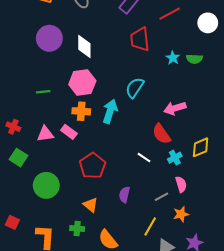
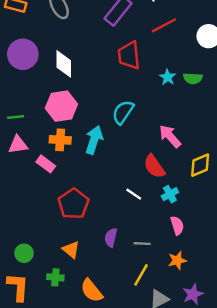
pink arrow: (175, 108) -> (170, 136), turned 65
pink triangle: (45, 134) -> (18, 145), moved
yellow diamond: (201, 147) -> (200, 165), moved
green circle: (46, 185) -> (24, 253), moved, size x0.6
gray line: (161, 197) -> (142, 244), moved, turned 32

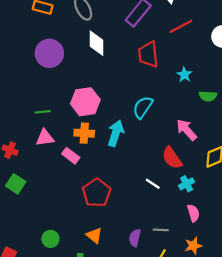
white diamond: (64, 64) -> (97, 43), moved
green semicircle: (193, 78) -> (208, 96), moved
purple semicircle: (111, 238) -> (135, 238), moved

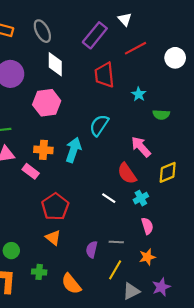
pink hexagon: (85, 102) -> (47, 103), moved
orange triangle: (94, 236) -> (53, 238), moved

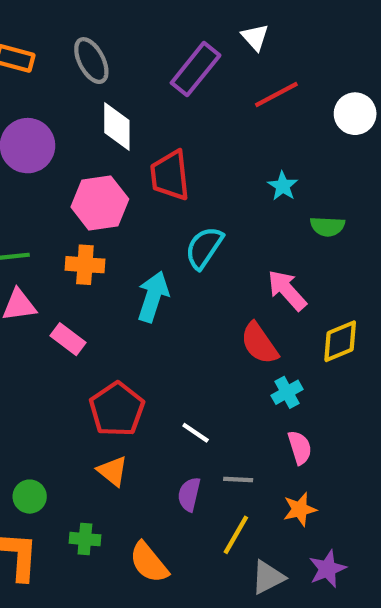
red trapezoid: (104, 75) -> (170, 175), moved
orange cross: (43, 150) -> (85, 265), moved
white line: (109, 198) -> (196, 433), moved

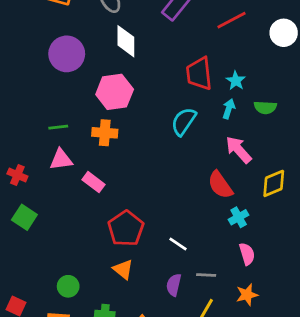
red trapezoid: (170, 175) -> (199, 74), moved
cyan arrow: (153, 297) -> (229, 109), moved, size x0.6

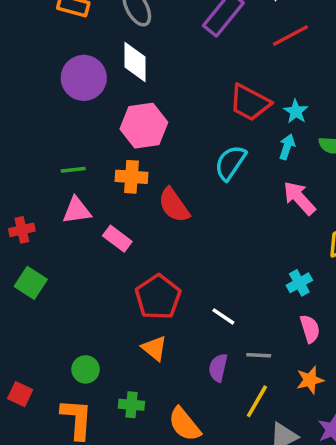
white diamond: (126, 41) -> (135, 62), moved
red trapezoid: (199, 74) -> (250, 103), turned -56
red cross: (17, 175) -> (22, 230), turned -36
red semicircle: (220, 185) -> (174, 205), moved

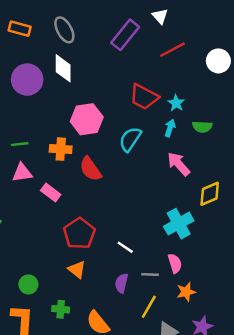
pink hexagon: (144, 126) -> (87, 119), moved
cyan cross: (299, 283) -> (179, 224), size x1.6
pink semicircle: (310, 329) -> (175, 263), moved

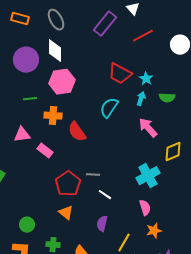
pink hexagon: (87, 119) -> (62, 82), moved
green line: (20, 144) -> (30, 99), moved
gray line: (150, 274) -> (93, 175), moved

